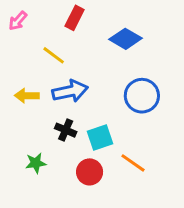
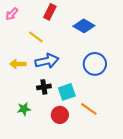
black cross: (66, 130) -> (44, 87), turned -32

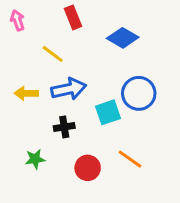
red rectangle: (50, 12) -> (73, 17), turned -49
pink arrow: (12, 14) -> (17, 20), turned 120
cyan square: (67, 92) -> (108, 112), moved

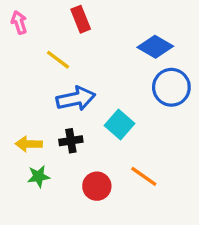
blue diamond: (123, 38) -> (155, 47), moved
yellow arrow: (26, 93) -> (29, 144), moved
blue circle: (139, 93) -> (171, 87), moved
cyan square: (108, 112) -> (120, 125), turned -30

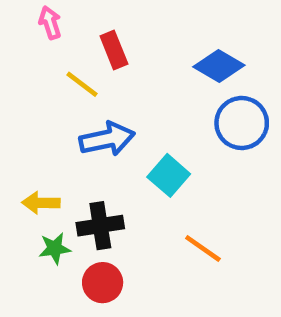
red rectangle: (81, 19) -> (114, 50), moved
pink arrow: (19, 22) -> (50, 23), moved
black cross: (71, 141) -> (100, 226), moved, size x1.4
red circle: (97, 186) -> (103, 283), moved

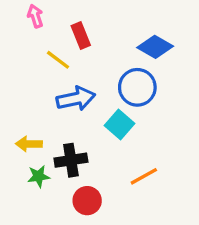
blue circle: (242, 123) -> (137, 87), moved
orange line: (203, 248) -> (144, 176), turned -64
red circle: (103, 283) -> (87, 201), moved

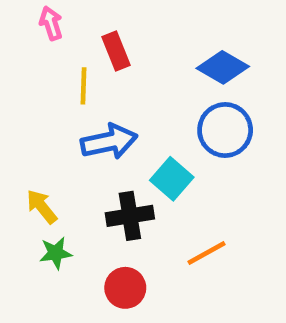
yellow line: (58, 60) -> (83, 86), turned 55
blue circle: (137, 87) -> (225, 130), moved
yellow arrow: (29, 144) -> (42, 207), turned 50
black cross: (71, 160) -> (130, 216), moved

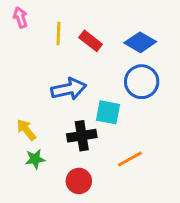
pink arrow: (51, 23) -> (20, 17), moved
red rectangle: (116, 51) -> (91, 41), moved, turned -30
yellow line: (83, 86) -> (58, 34), moved
cyan square: (172, 179) -> (108, 112), turned -30

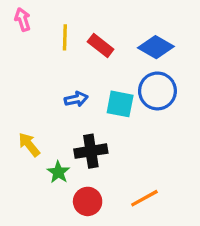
blue arrow: (69, 89) -> (76, 99), size x0.6
cyan square: (108, 112) -> (120, 104), moved
green star: (35, 159) -> (58, 172), moved, turned -30
orange line: (130, 159) -> (144, 198), moved

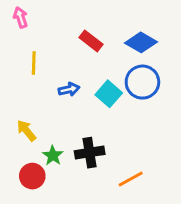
yellow line: (65, 37) -> (34, 63), moved
cyan square: (120, 104) -> (109, 94), turned 30
black cross: (91, 151) -> (90, 153), moved
red circle: (88, 201) -> (32, 176), moved

